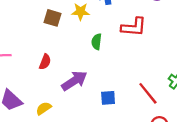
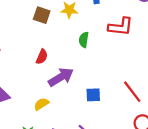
red semicircle: (45, 62) -> (42, 57), moved
yellow semicircle: (44, 108) -> (41, 104), moved

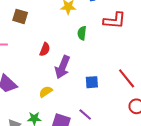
brown square: (42, 15) -> (20, 16), moved
purple arrow: (61, 77) -> (62, 67), turned 145

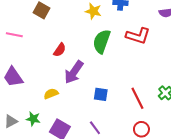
green semicircle: (82, 33) -> (102, 41), size x1.6
purple line: (85, 114) -> (95, 128), moved

